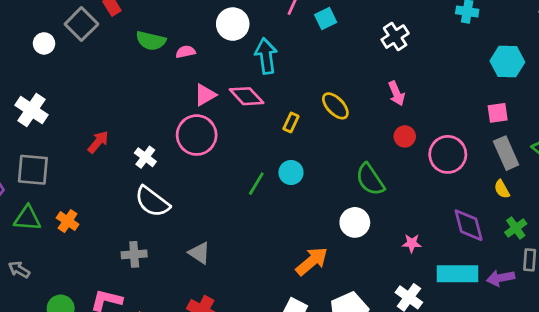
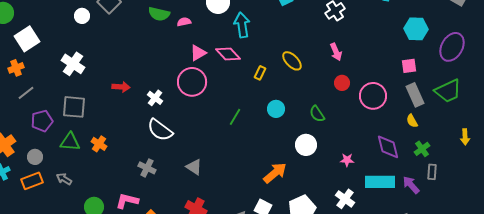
red arrow: (98, 142) -> (121, 87), turned 54
cyan circle: (291, 172) -> (276, 109), moved
green semicircle: (370, 179) -> (317, 114), size x0.7
gray cross: (134, 254) -> (147, 168), turned 30
purple arrow: (500, 278) -> (411, 185), turned 60

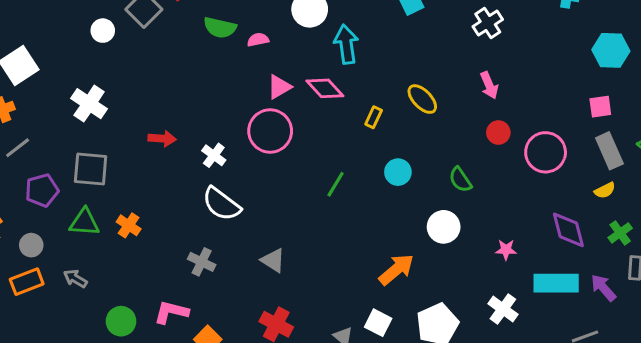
yellow semicircle: (412, 121) -> (605, 190), turned -88

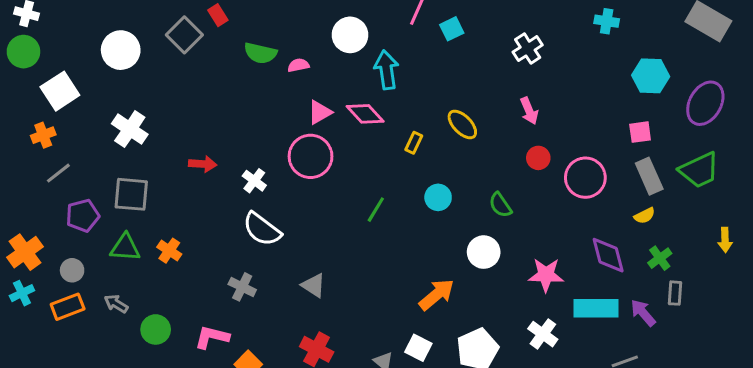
white circle: (103, 31) -> (121, 50), moved, size x1.6
pink star: (506, 250) -> (546, 275), size x1.6
green circle: (121, 321) -> (156, 329), moved

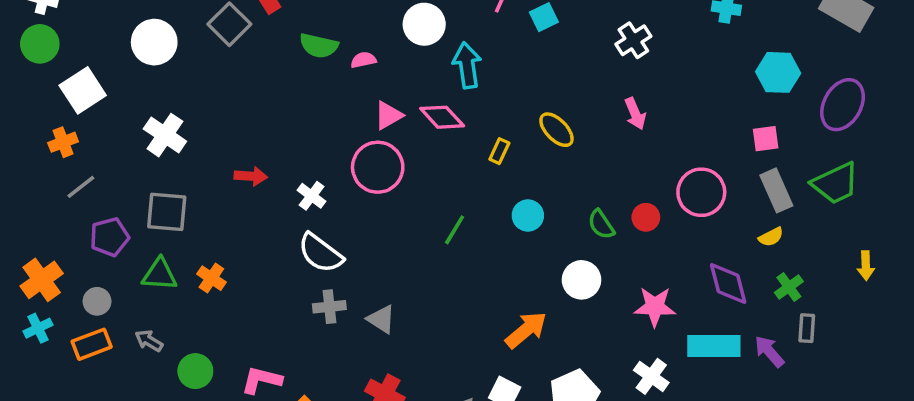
red circle: (538, 158) -> (646, 217), moved
gray cross: (242, 287) -> (329, 307), moved, turned -32

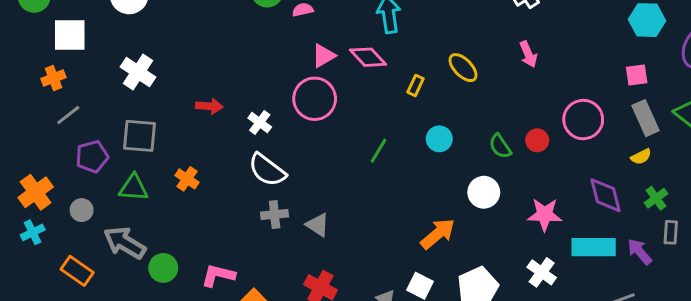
white square: (83, 90) -> (70, 35), turned 33
orange cross: (211, 278) -> (187, 179), moved
gray arrow: (149, 341) -> (125, 243), size x1.8
orange rectangle: (92, 344) -> (77, 271), moved, turned 56

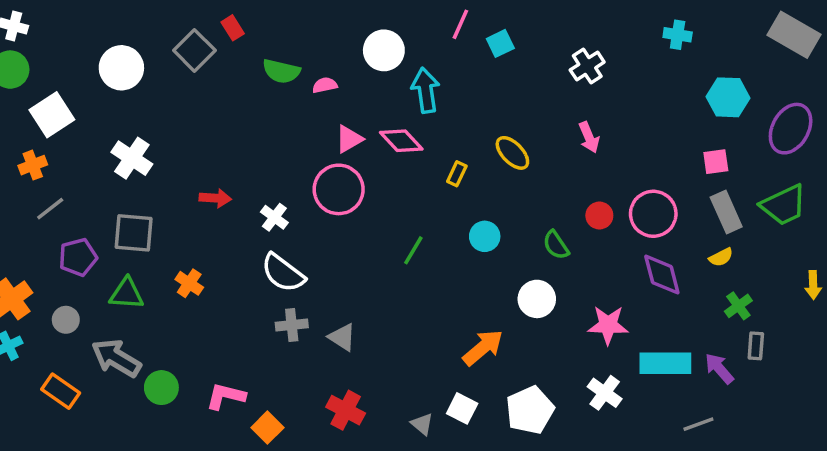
white square: (70, 35) -> (52, 115), turned -33
red circle: (537, 140) -> (599, 216), moved
purple diamond: (605, 195) -> (662, 275), moved

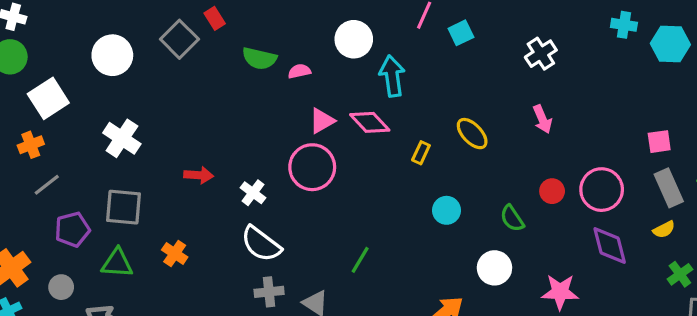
cyan hexagon: (728, 97) -> (670, 44), moved
green line: (413, 250) -> (360, 260), moved

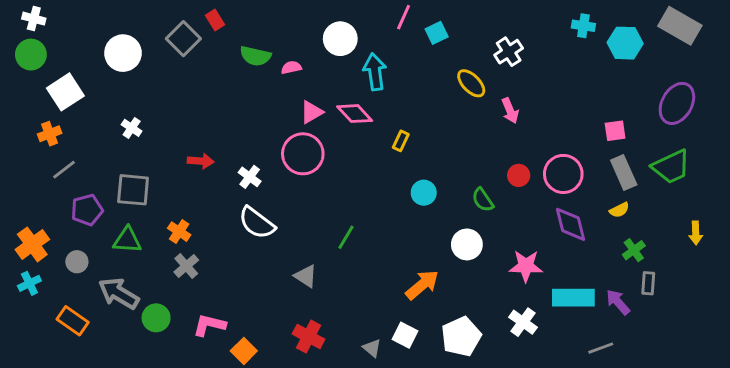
yellow ellipse: (472, 134) -> (471, 83), moved
white cross: (122, 138) -> (132, 128), size x0.6
gray cross: (269, 292) -> (186, 266), moved, turned -35

